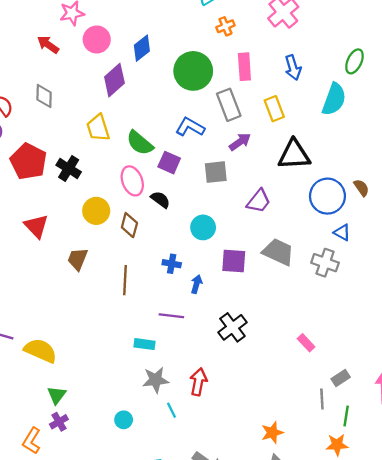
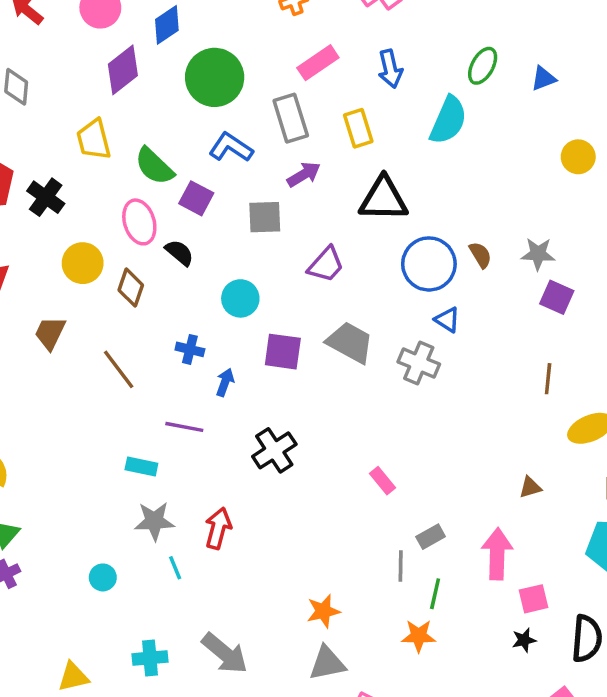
pink rectangle: (244, 67) -> (318, 63), turned 56
green circle: (193, 71) -> (215, 77), moved
brown line: (125, 280) -> (119, 369), turned -44

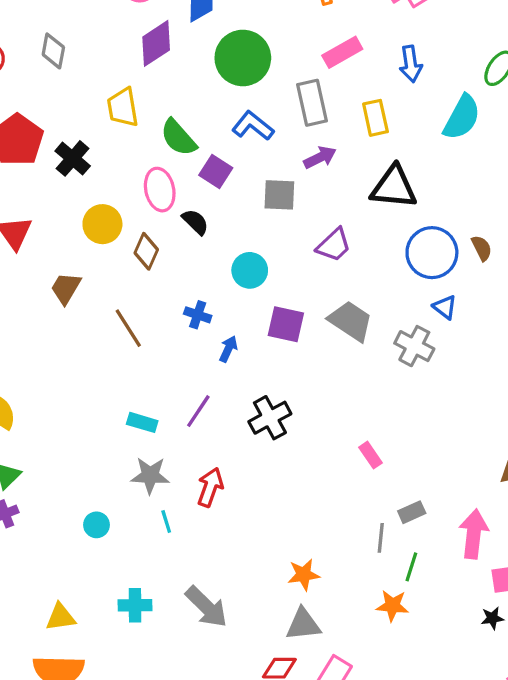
purple line: (184, 427) -> (198, 411), moved, turned -72

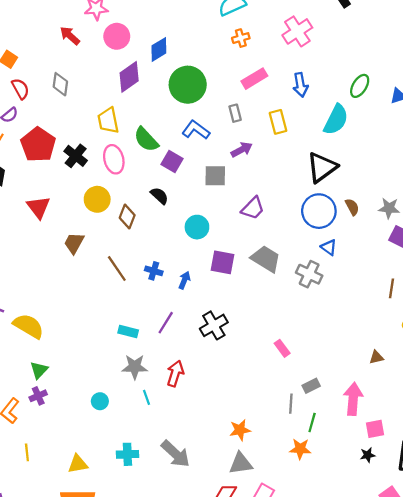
gray rectangle: (312, 103) -> (235, 113), size x0.6
black triangle: (394, 187) -> (322, 167), moved, turned -40
pink ellipse: (160, 190) -> (114, 159), moved
blue cross: (198, 315) -> (154, 271), moved

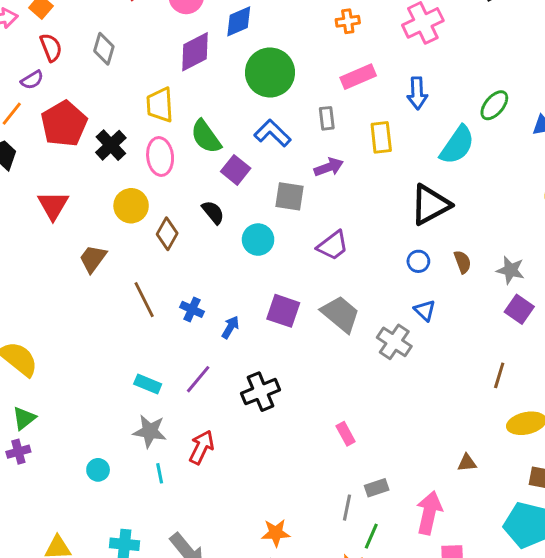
blue circle: (319, 211) -> (418, 261), size x0.5
cyan circle: (197, 227) -> (258, 240), moved

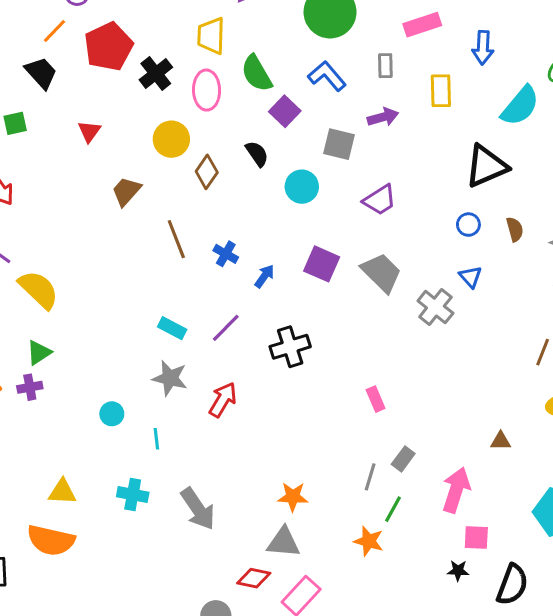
red triangle: (53, 205) -> (89, 131), size x0.7
cyan line: (160, 473) -> (156, 439), moved
gray rectangle: (377, 488) -> (403, 459), turned -40

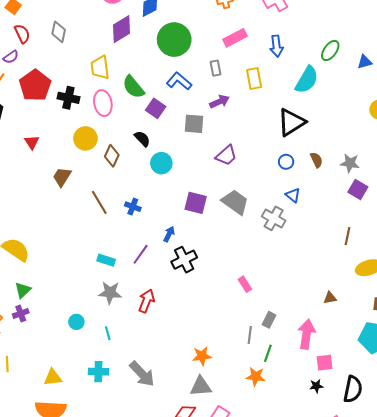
black cross: (156, 74) -> (68, 98), turned -30
cyan circle: (302, 187) -> (161, 163), moved
blue arrow: (264, 276) -> (169, 234), moved

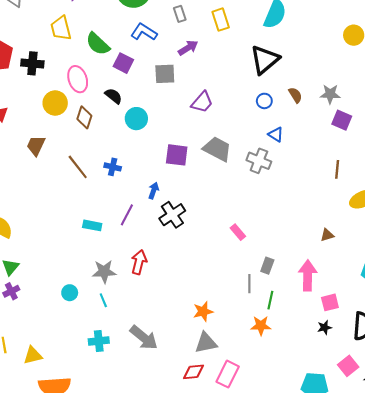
pink ellipse: (103, 103) -> (78, 79), moved
gray star: (110, 293) -> (104, 272), moved
yellow triangle: (53, 377) -> (33, 355), moved

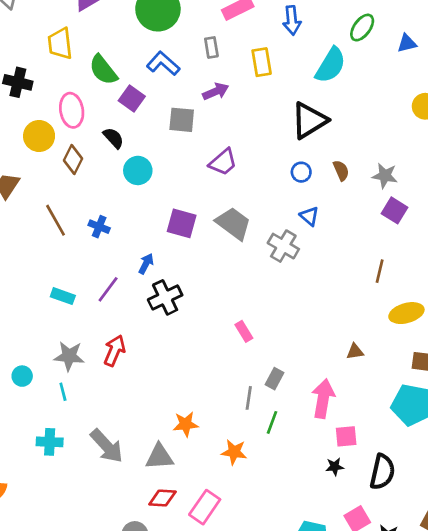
orange star: (261, 326) -> (234, 452), moved
gray triangle: (206, 343) -> (160, 457), moved

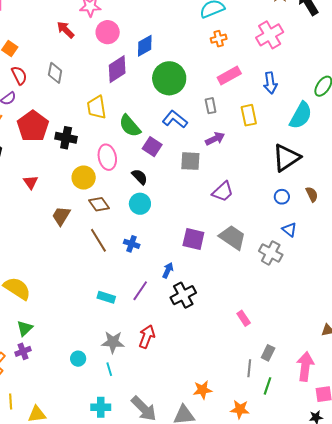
brown diamond: (73, 159) -> (99, 204), moved, turned -60
cyan circle: (138, 170) -> (140, 204), moved

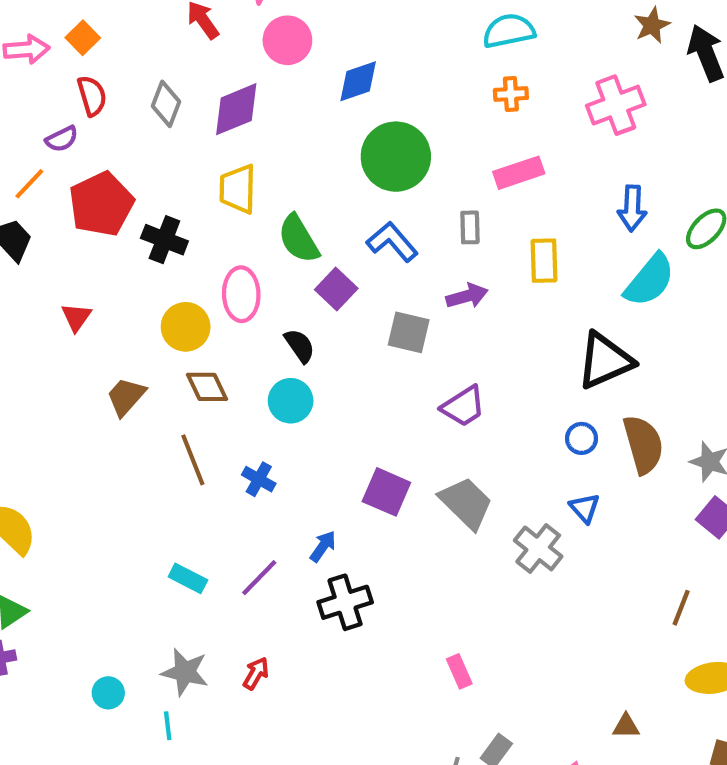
purple diamond: (117, 69) -> (236, 109), moved
blue arrow: (270, 83) -> (632, 208), moved
brown semicircle: (312, 194) -> (643, 444), size x1.8
red arrow: (147, 337) -> (256, 673), size x0.7

